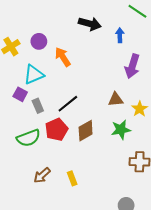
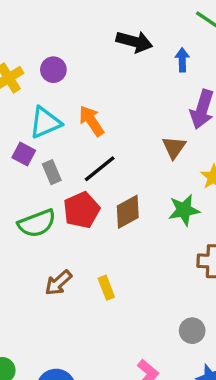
orange arrow: (63, 57) -> (91, 121), moved
brown triangle: (116, 99) -> (174, 147), moved, turned -49

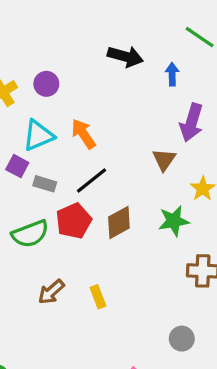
gray rectangle: (52, 172) -> (45, 184), turned -50

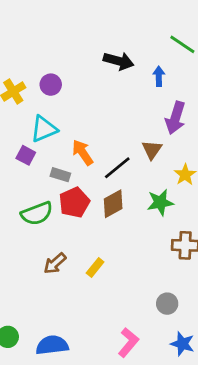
orange arrow: (83, 134) -> (83, 152), moved
black line: (91, 181) -> (117, 168), moved
gray rectangle: (45, 184) -> (60, 175), moved
yellow rectangle: (98, 297) -> (95, 268), turned 60

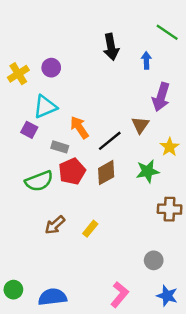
black arrow: (119, 61) -> (111, 47), turned 65

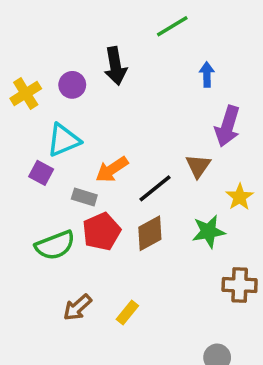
green line: (167, 32) -> (172, 26), moved, turned -65
black arrow: (111, 47) -> (115, 66), moved
orange arrow: (79, 127) -> (112, 169), turned -90

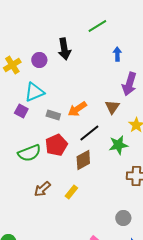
orange arrow: (112, 169) -> (77, 109), moved
black line: (155, 188) -> (89, 133), moved
gray rectangle: (84, 197) -> (53, 115), moved
brown diamond: (150, 233) -> (83, 160), moved

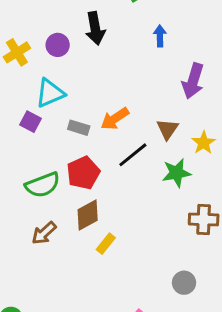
blue arrow: (117, 54) -> (160, 36), moved
brown triangle: (112, 107) -> (167, 129), moved
brown diamond: (83, 160) -> (88, 215), moved
brown arrow: (42, 189) -> (44, 233), moved

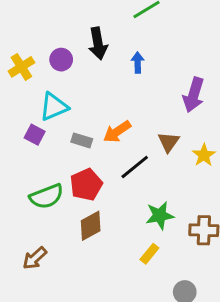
blue arrow: (160, 36) -> (138, 63), moved
green star: (176, 173) -> (160, 216), moved
brown arrow: (44, 233) -> (35, 258), moved
yellow rectangle: (106, 244) -> (149, 254), moved

